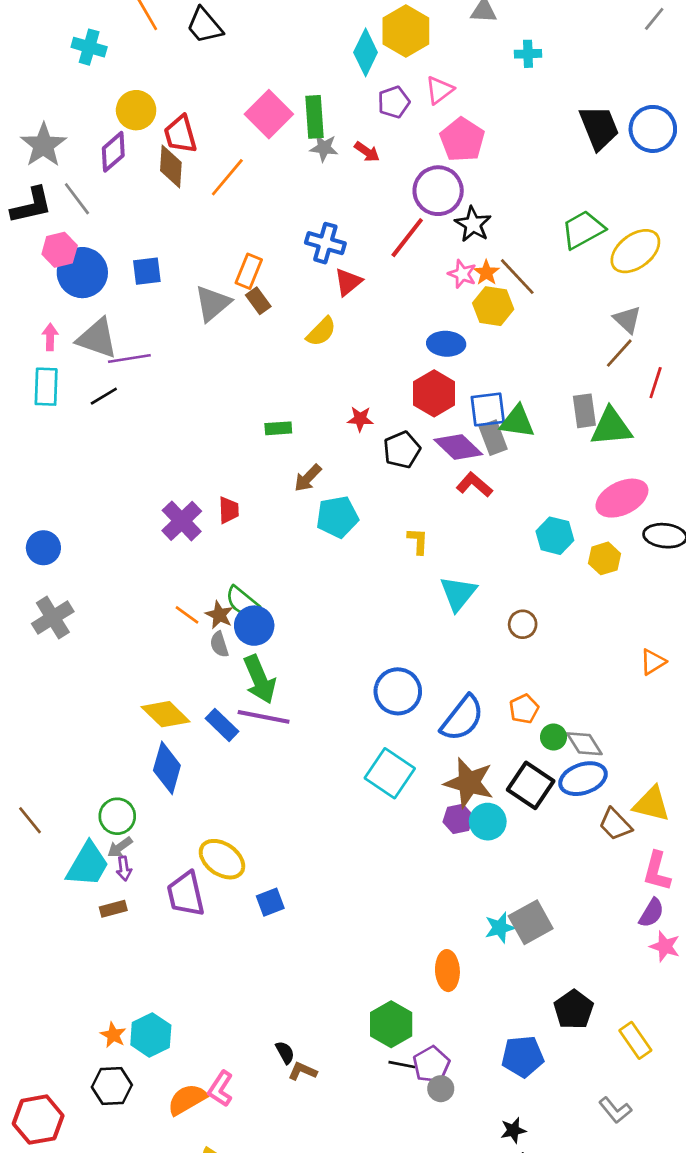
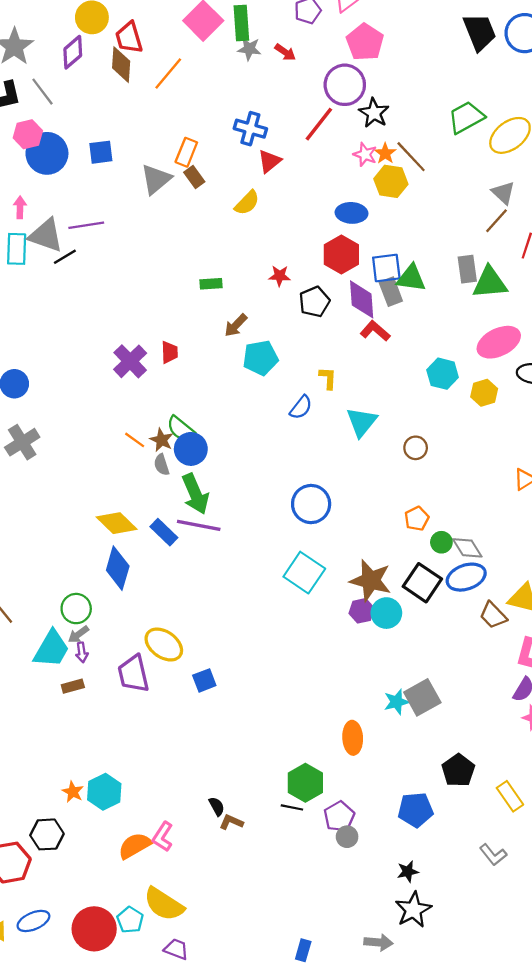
gray triangle: (97, 338) -> (46, 235), moved
purple diamond: (458, 447) -> (362, 299), turned 42
blue semicircle: (462, 718) -> (301, 407), moved, size x0.6
black line: (402, 1065) -> (292, 807), moved
black hexagon: (112, 1086) -> (47, 834), moved

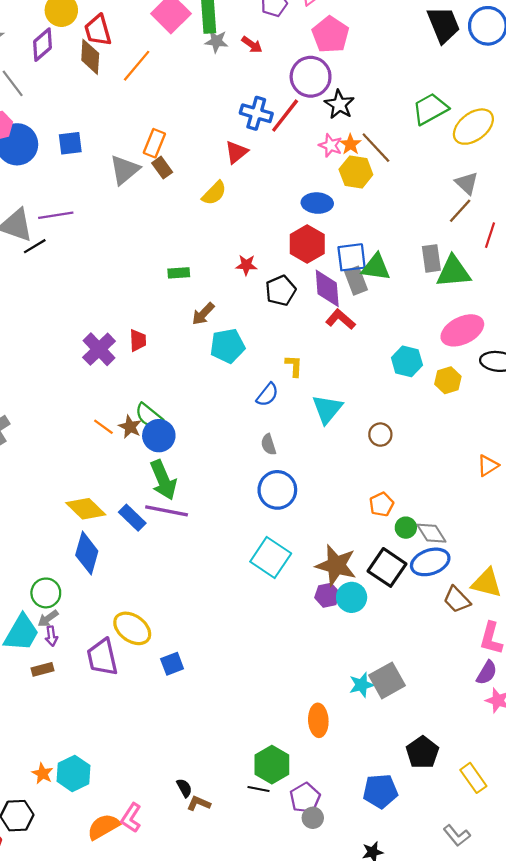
blue cross: (250, 129) -> (256, 113), moved
gray semicircle: (162, 465) -> (268, 445), moved

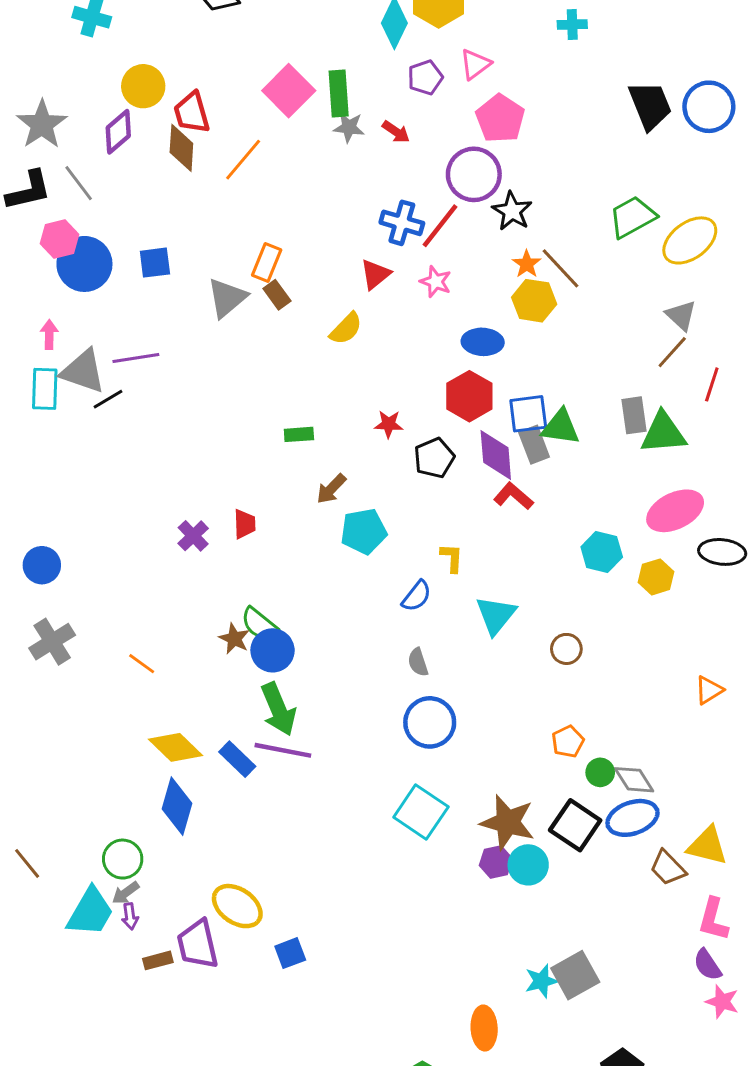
pink star: (331, 145) -> (436, 282), moved
purple cross: (99, 349) -> (193, 536), size x0.7
orange line: (103, 427) -> (142, 664), moved
brown rectangle: (43, 669) -> (158, 960), moved
purple semicircle: (487, 673) -> (707, 965), turned 115

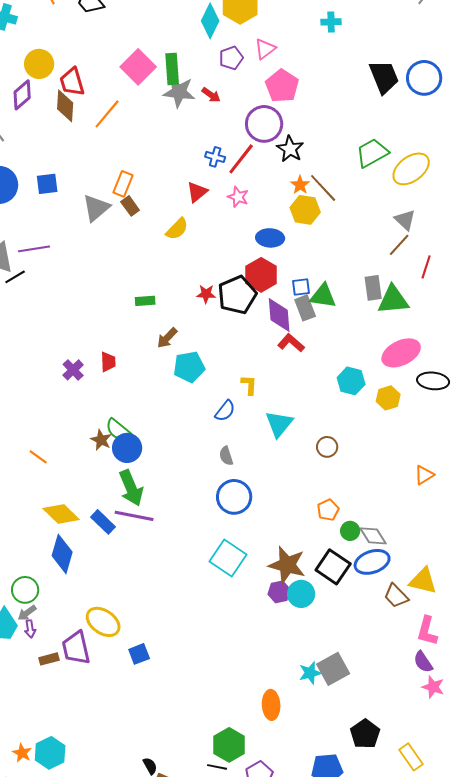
gray star: (349, 127) -> (179, 92), size x1.5
blue cross: (402, 223) -> (215, 157), size x0.7
blue square: (528, 414) -> (301, 287), size x0.7
black pentagon: (434, 458) -> (237, 295), moved, size x1.4

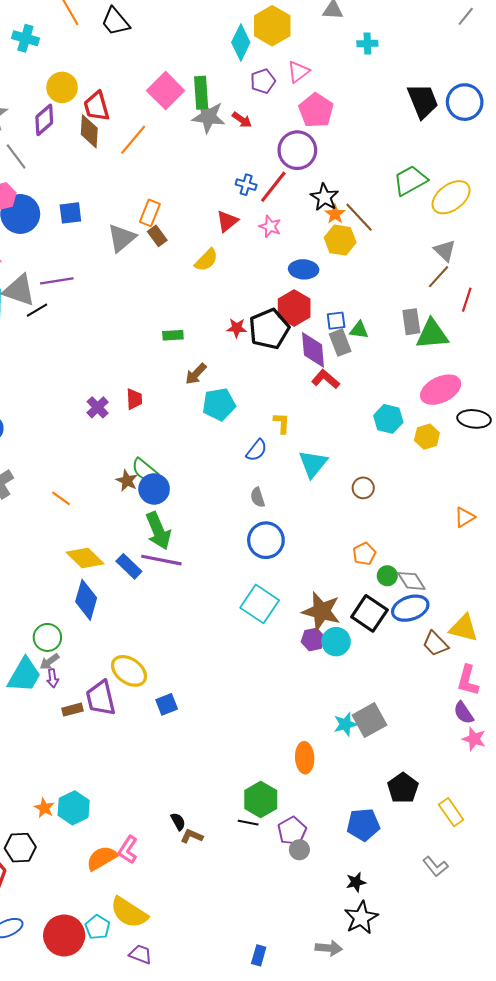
black star: (290, 149) -> (325, 197), moved
green triangle: (323, 296) -> (359, 330), size x0.7

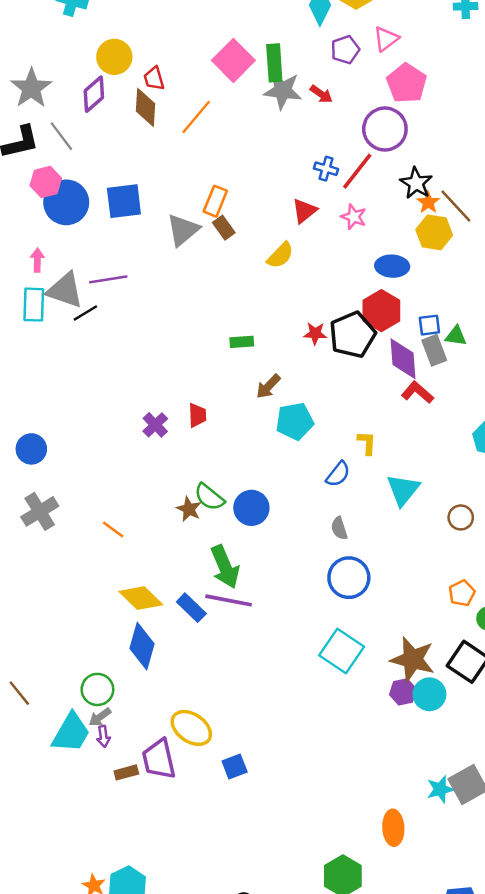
red trapezoid: (97, 106) -> (154, 78), size x0.7
blue square: (70, 213) -> (124, 201), size x1.4
blue circle: (154, 489) -> (251, 508), moved

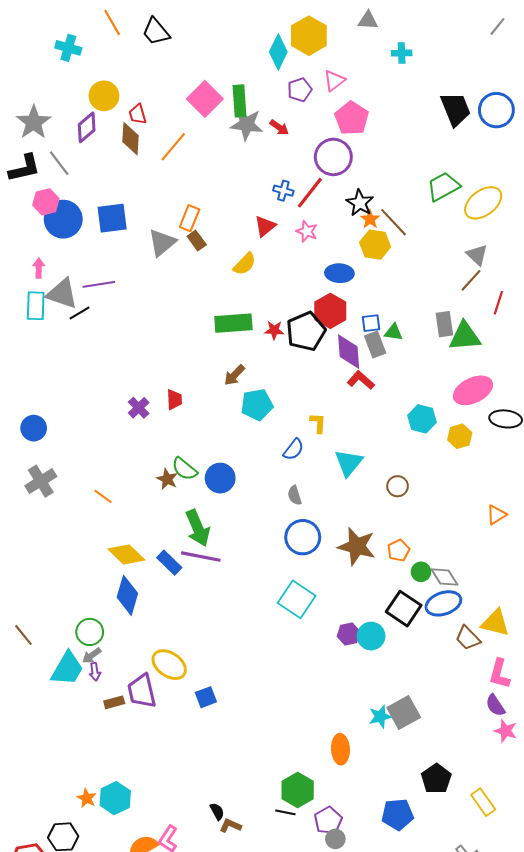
green rectangle: (242, 342) -> (233, 323), moved, size x1.8
brown star: (413, 659) -> (357, 546), moved

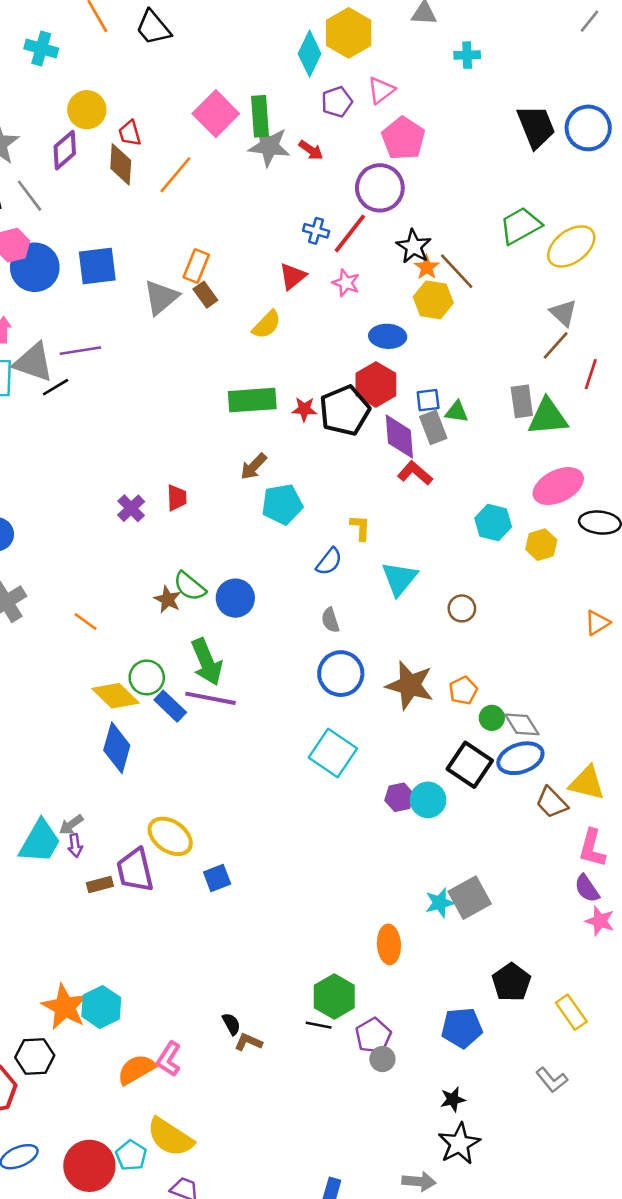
orange triangle: (496, 515) -> (597, 623), moved
green circle: (90, 632) -> (147, 677), moved
orange star: (87, 798) -> (65, 1007), size x1.8

